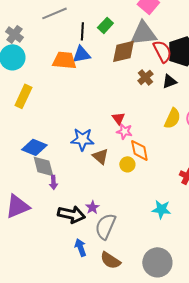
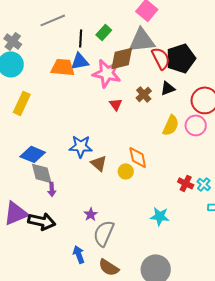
brown cross: (145, 77) -> (144, 94), moved
red triangle: (118, 118) -> (116, 104), moved
pink star: (124, 131) -> (107, 73), moved, size x1.8
black arrow: (71, 214) -> (42, 221), moved

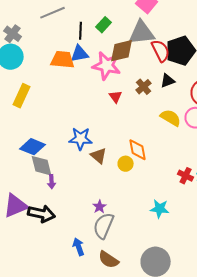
yellow semicircle: (171, 125) -> (171, 118), turned -85
purple star: (91, 214) -> (100, 207), moved

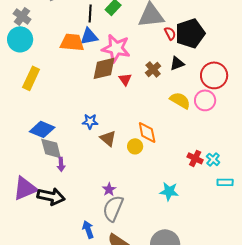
brown diamond: (122, 51) -> (104, 68), moved
red semicircle: (161, 51) -> (170, 33), size x0.6
blue star: (81, 139) -> (90, 121), size x0.7

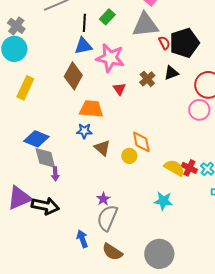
orange trapezoid: (72, 42) -> (91, 109), moved
brown diamond: (104, 68) -> (73, 76), moved, turned -48
yellow semicircle: (180, 100) -> (174, 168), moved

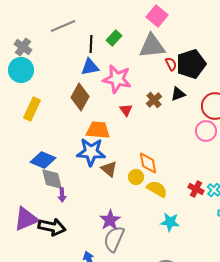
blue star: (84, 131) -> (91, 152), size x1.8
yellow semicircle: (174, 168) -> (157, 189), moved
purple star: (103, 199) -> (110, 220), size x1.5

